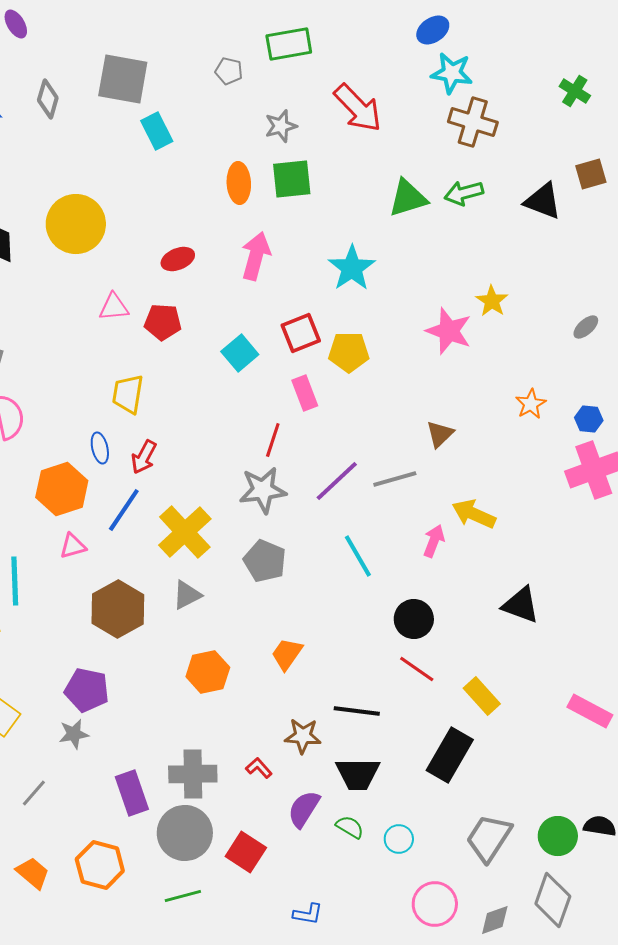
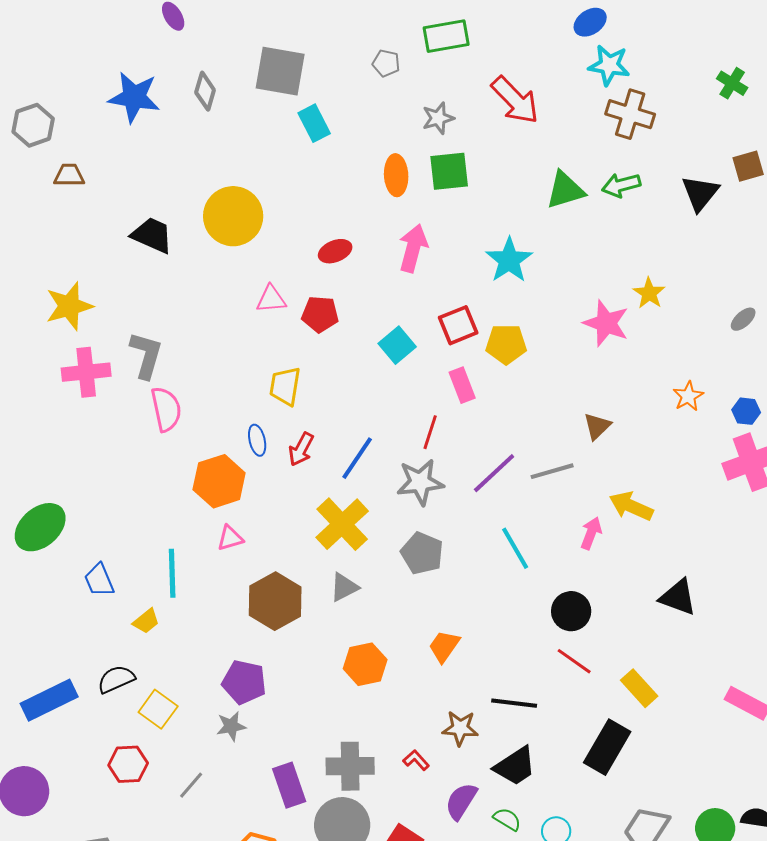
black triangle: (543, 201) -> (700, 193), turned 48
blue line: (124, 510) -> (357, 458), moved
black trapezoid: (358, 774) -> (515, 766), turned -33

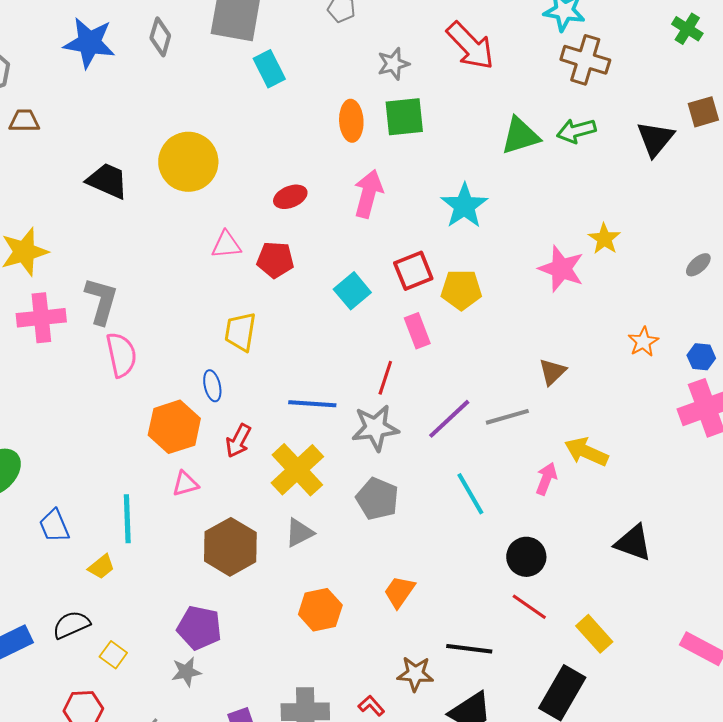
red arrow: (301, 449) -> (238, 441), moved
blue line: (357, 458) -> (312, 404), turned 60
yellow square: (158, 709) -> (113, 655), size x0.7

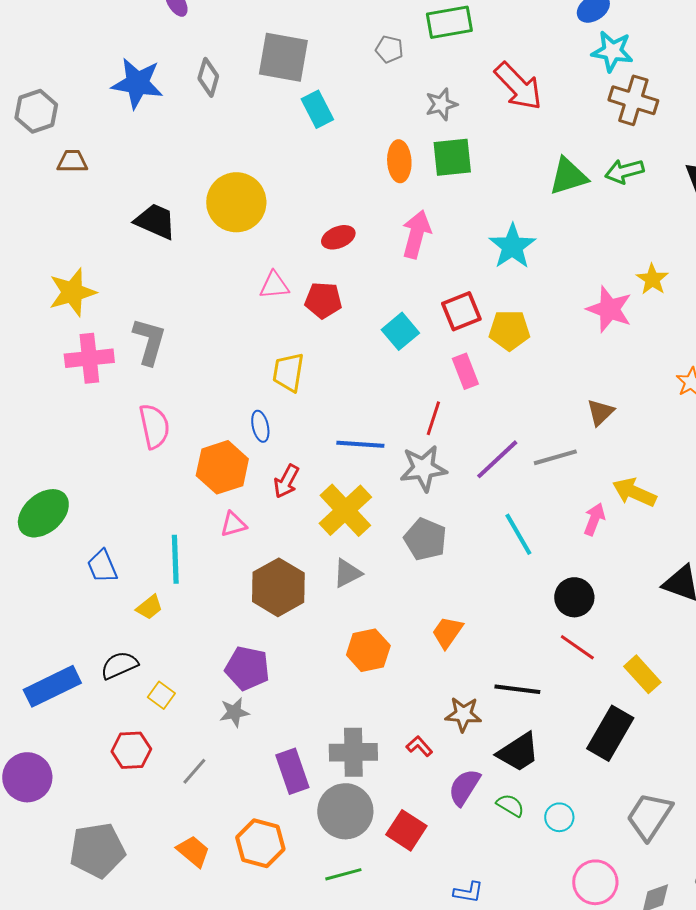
pink semicircle: (121, 355) -> (154, 426), moved

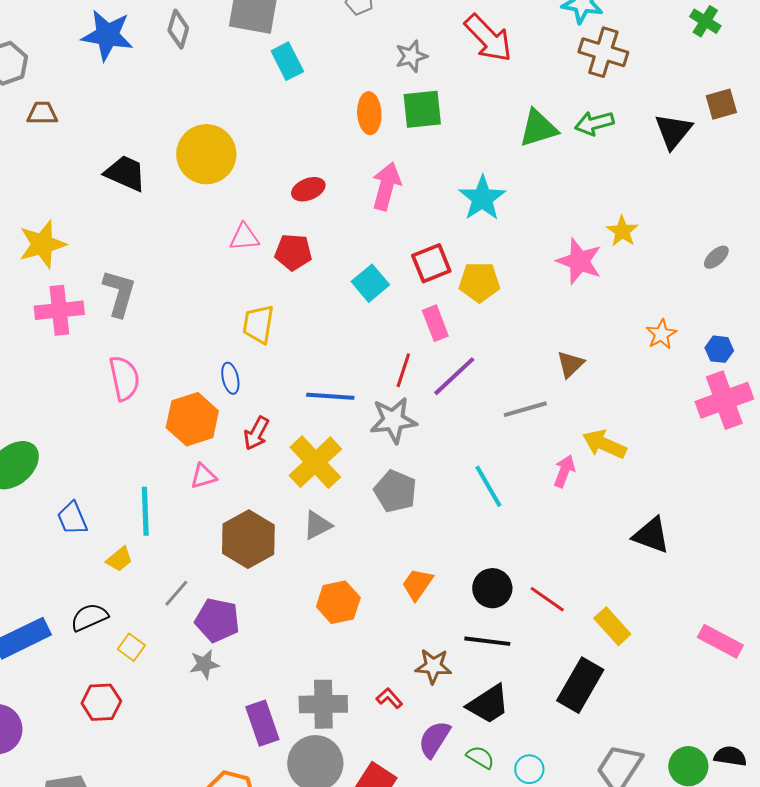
purple line: (497, 459) -> (454, 376), moved
black circle: (574, 597) -> (492, 588), moved
gray line: (194, 771) -> (176, 593), moved

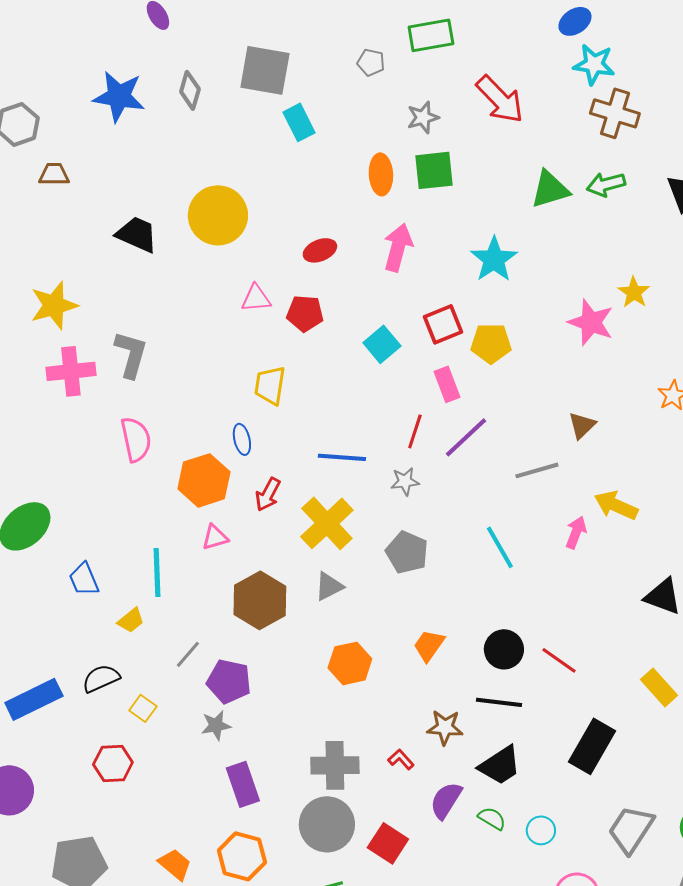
gray star: (393, 420) -> (405, 481), size x0.6
yellow rectangle: (612, 626) -> (659, 687), moved
purple rectangle: (262, 723) -> (243, 784), moved

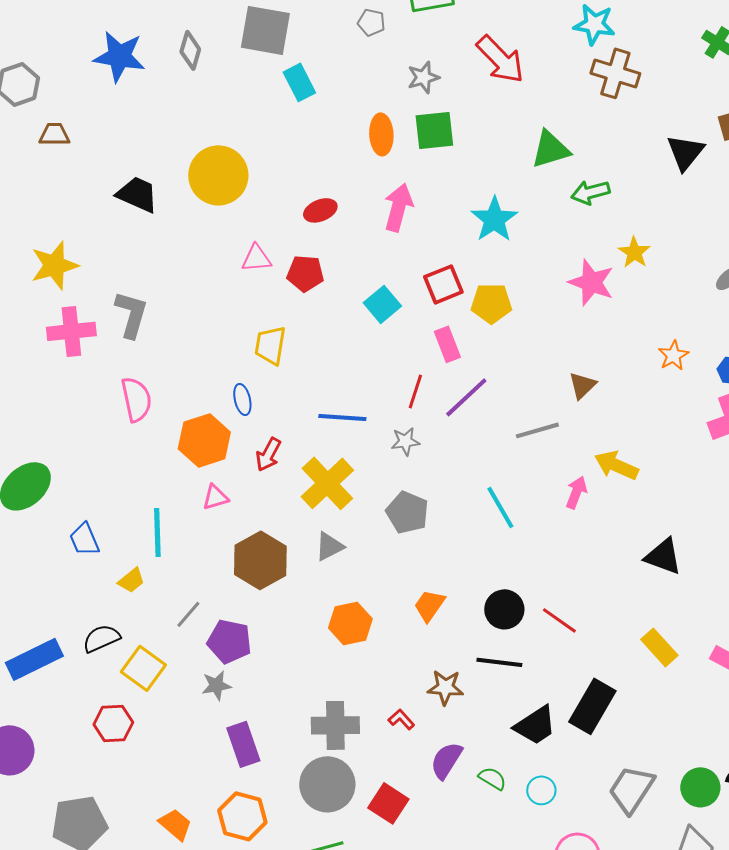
green arrow: (606, 184) -> (590, 192), moved
yellow square: (143, 708) -> (143, 668), size x1.6
black trapezoid: (500, 765) -> (535, 725), moved

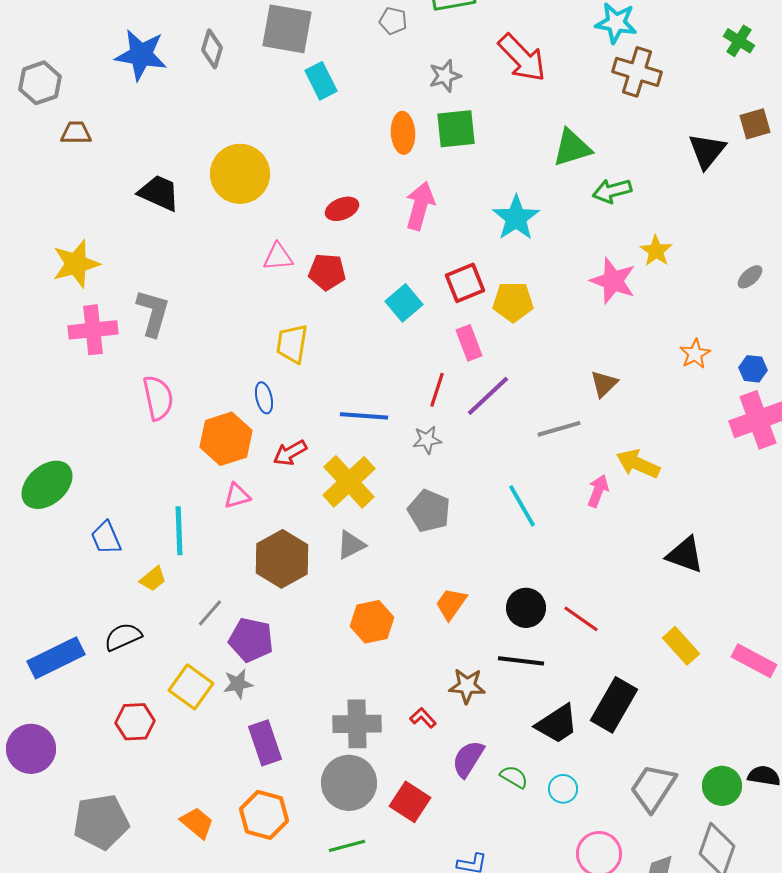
red arrow: (268, 454) -> (290, 453), turned 32
yellow square: (143, 668) -> (191, 687), moved

